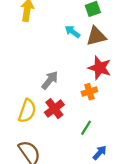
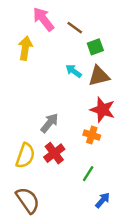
orange cross: (89, 92) -> (92, 135), turned 35

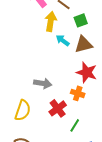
yellow arrow: (25, 48) -> (51, 21), moved
gray arrow: (49, 123) -> (43, 83), turned 60
red cross: (54, 153) -> (58, 108), moved

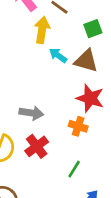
green square: (81, 20) -> (93, 29), moved
brown triangle: (84, 44) -> (86, 61), turned 30
red cross: (58, 108) -> (37, 146), moved

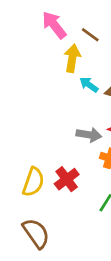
gray arrow: (31, 113) -> (89, 135), moved

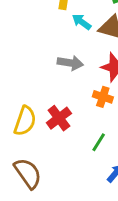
gray arrow: (89, 135) -> (70, 63), moved

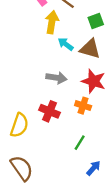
red cross: (59, 118) -> (49, 111), moved, turned -30

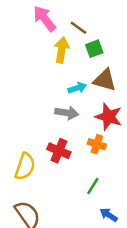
green square: (96, 21) -> (94, 49), moved
cyan arrow: (66, 44) -> (77, 88), moved, turned 126
blue arrow: (93, 168) -> (109, 215), turned -98

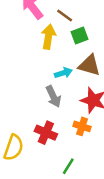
gray arrow: (67, 113) -> (53, 97), turned 55
green line: (93, 186) -> (68, 166), moved

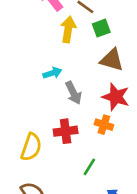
cyan arrow: (63, 73) -> (52, 73), moved
red cross: (46, 133) -> (66, 131), turned -30

